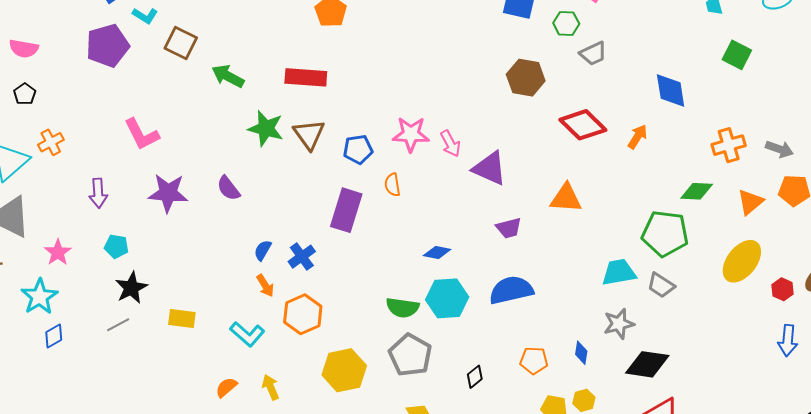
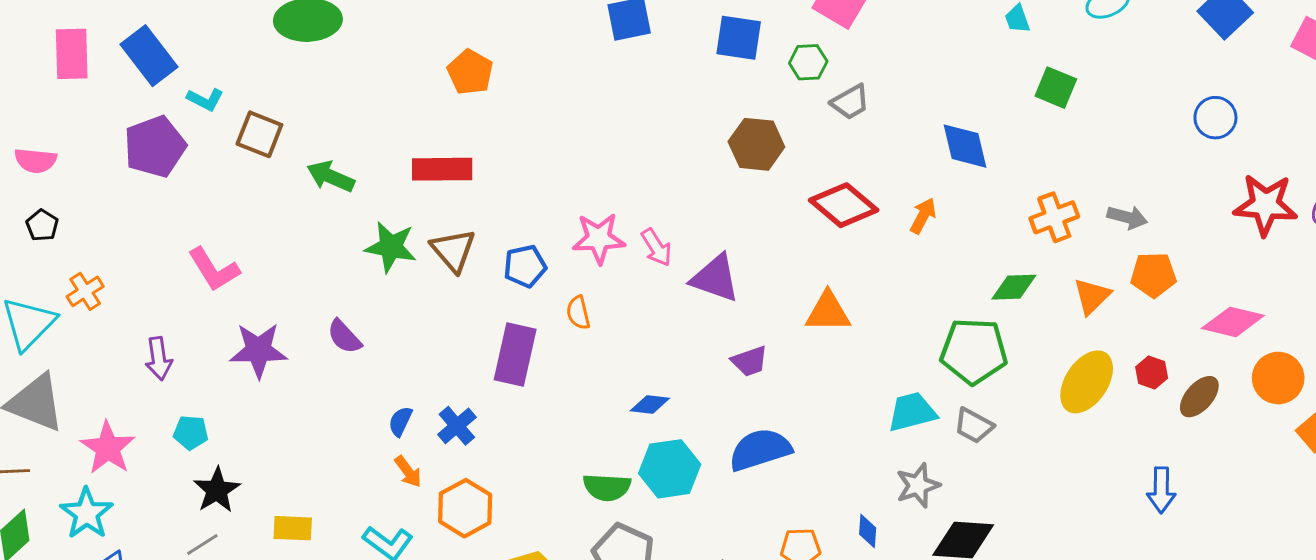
pink star: (58, 252) -> (108, 448), size x1.4
red hexagon: (783, 289) -> (1152, 372), moved

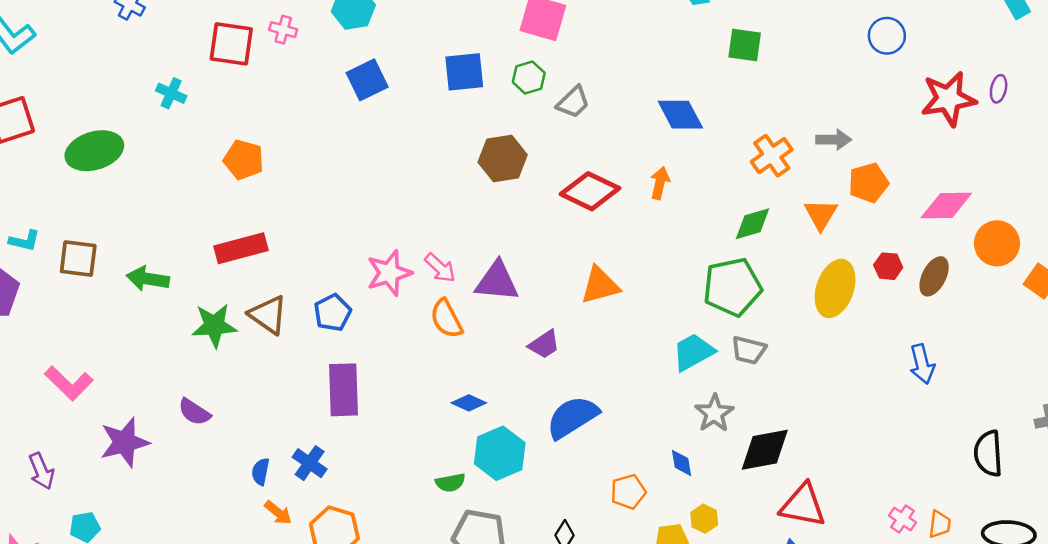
orange semicircle: (578, 313) -> (446, 319), moved, size x1.4
blue diamond: (650, 404) -> (469, 403), turned 32
green semicircle: (607, 487) -> (450, 483), size x0.7

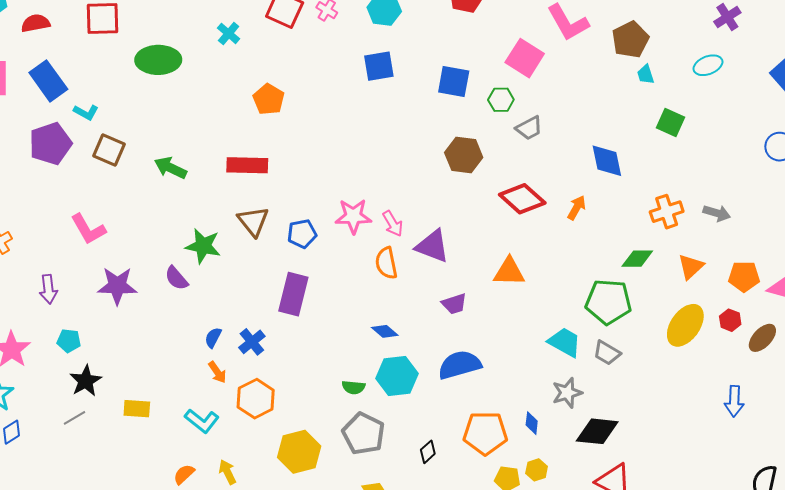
orange pentagon: (868, 183) -> (744, 276), moved
brown square: (78, 259) -> (109, 150), moved
green star: (214, 325) -> (203, 246), moved
cyan trapezoid: (693, 352) -> (565, 342), turned 42
orange pentagon: (628, 492) -> (485, 433), size x1.6

